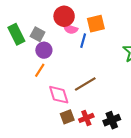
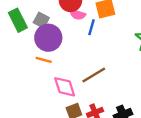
purple circle: (44, 50) -> (48, 38), size x1.5
orange line: (40, 70) -> (44, 60), turned 72

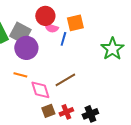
gray square: (41, 20) -> (20, 33), size x1.5
orange line: (44, 60) -> (20, 75), moved

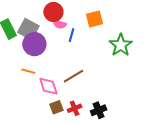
orange square: (75, 23) -> (95, 19), moved

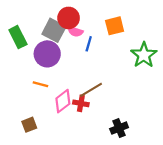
gray square: (28, 29) -> (54, 30), moved
pink diamond: (48, 86) -> (63, 101), turned 70
brown square: (56, 107) -> (29, 125), moved
red cross: (75, 108) -> (81, 103), moved, turned 32

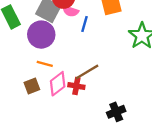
orange line: (40, 84) -> (45, 64), moved
brown square: (29, 125) -> (32, 86), moved

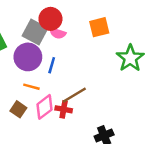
blue line: (85, 24) -> (52, 65), moved
brown square: (32, 86) -> (18, 109), turned -35

